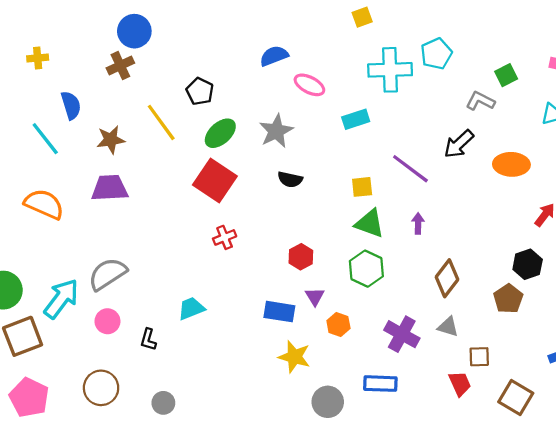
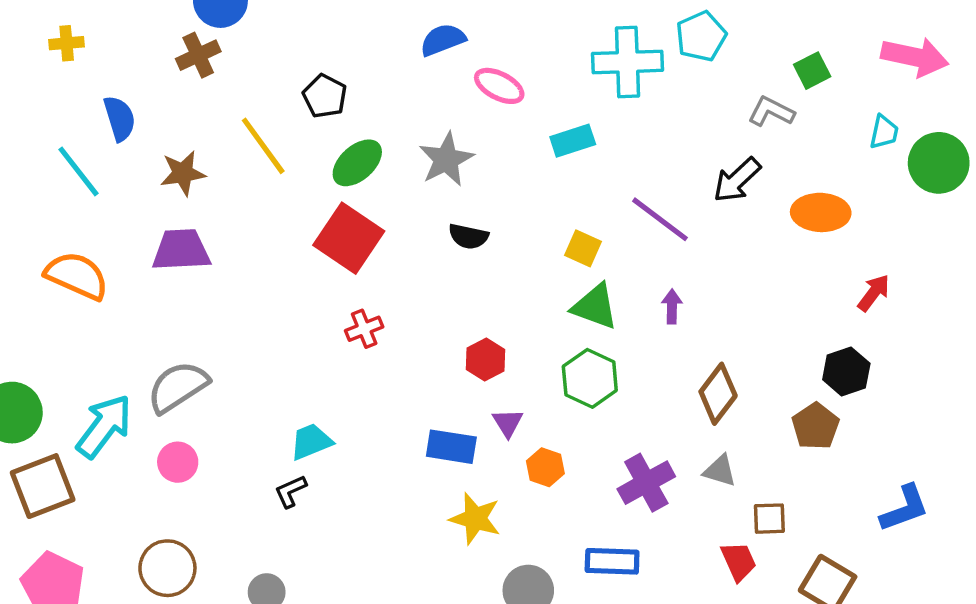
yellow square: (362, 187) -> (583, 248), turned 30
purple cross: (402, 334) -> (646, 483), turned 32
black L-shape: (148, 340) -> (291, 491), moved, turned 50

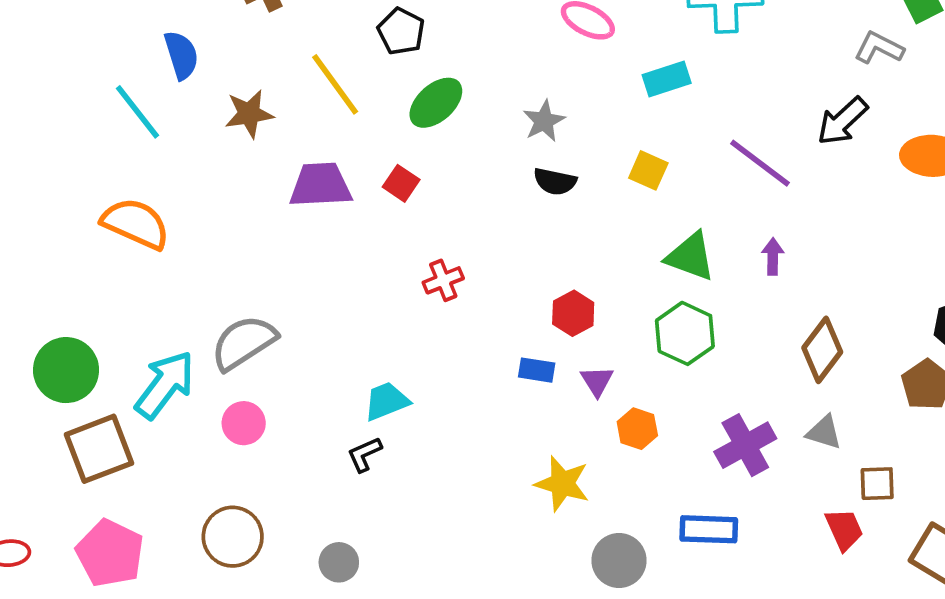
gray star: (446, 159) -> (544, 121), moved, size x0.7
red square: (349, 238) -> (401, 183), moved, size x0.5
yellow square: (583, 248) -> (648, 170), moved
purple trapezoid: (181, 250) -> (321, 185), moved
blue rectangle: (451, 447) -> (537, 370), moved, size x0.7

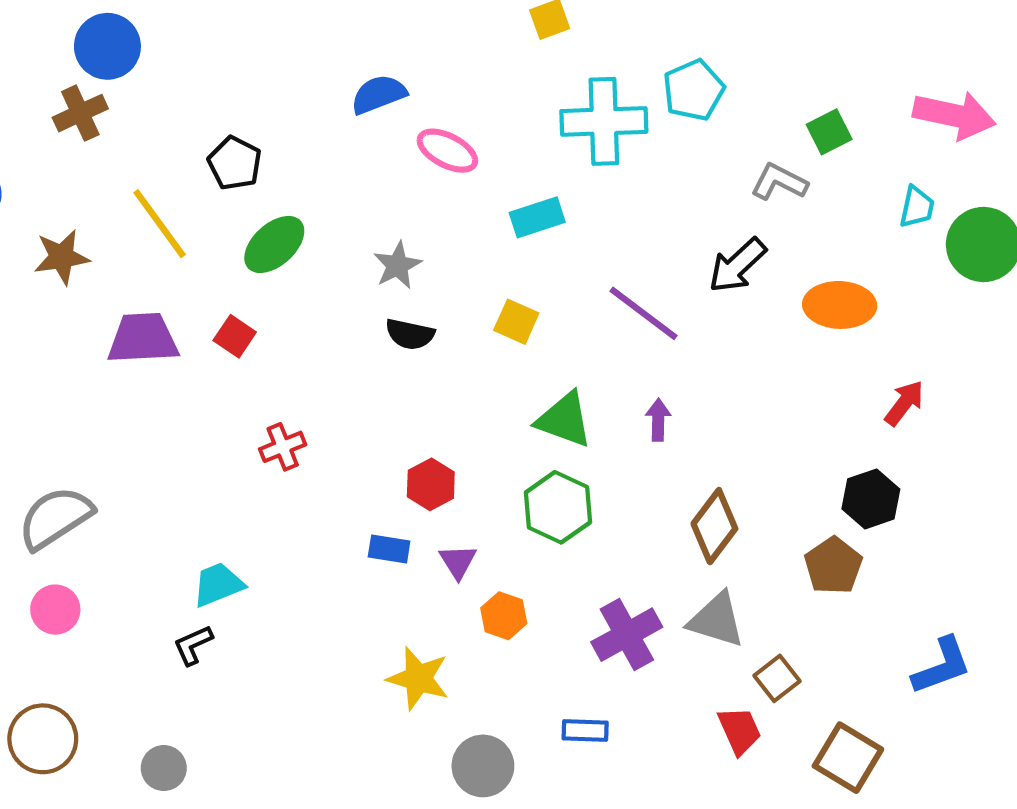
gray triangle: (824, 432) -> (717, 620), size x1.4
brown square: (877, 484) -> (777, 678), turned -36
blue rectangle: (709, 529) -> (585, 731), size x0.7

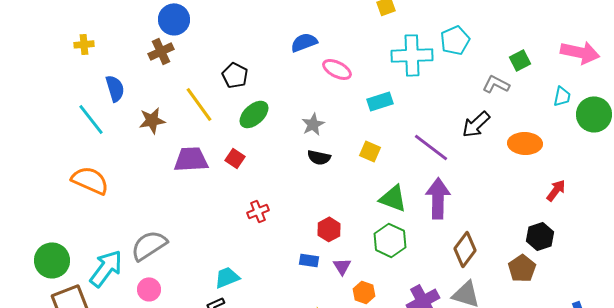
purple arrow: (658, 420) -> (438, 198), size x2.0

